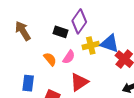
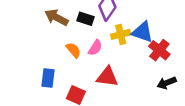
brown arrow: (23, 31) -> (56, 17), moved, turned -30
red triangle: (79, 82) -> (107, 77), turned 42

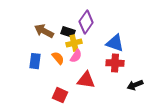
yellow cross: (121, 34) -> (74, 43), moved
red cross: (159, 50) -> (115, 63), moved, turned -36
blue rectangle: (48, 78) -> (35, 61), moved

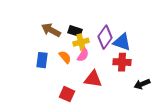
purple diamond: (86, 22) -> (105, 37), moved

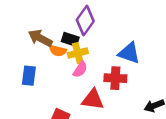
purple diamond: (105, 37) -> (85, 21), moved
orange semicircle: (65, 57) -> (58, 51), moved, turned 144
red cross: (122, 62) -> (115, 78), moved

